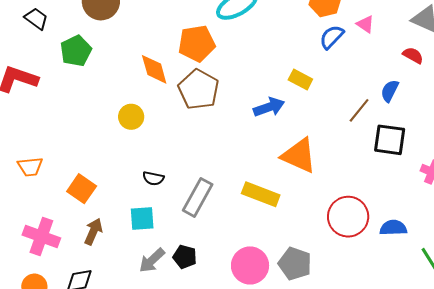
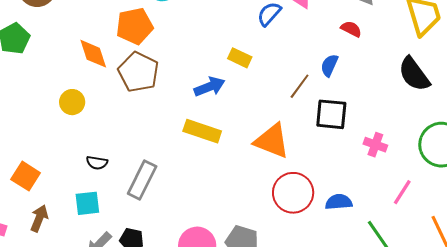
orange triangle: (299, 156) -> (272, 141), moved
yellow rectangle: (261, 194) -> (202, 131), moved

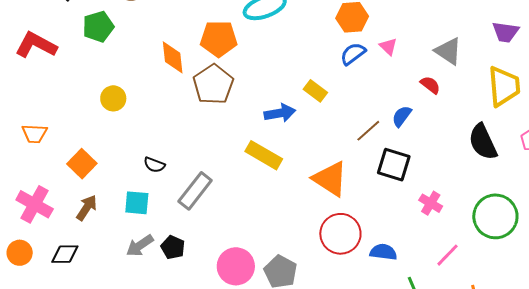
yellow circle: (72, 102) -> (113, 98), moved

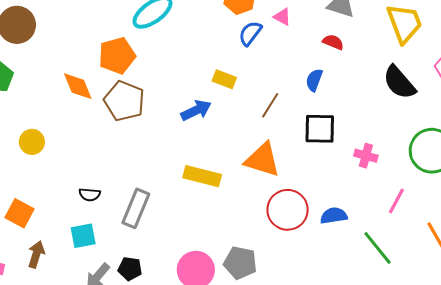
brown line: (368, 131) -> (270, 105), moved
yellow rectangle: (264, 155) -> (202, 176), moved

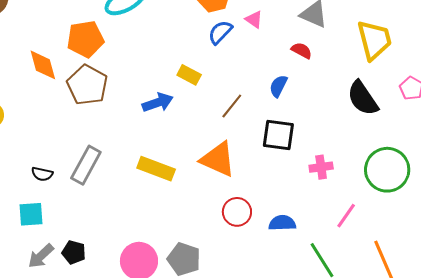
pink cross: (366, 156) -> (321, 167), turned -30
gray rectangle: (136, 208) -> (86, 165), moved
red circle: (288, 210) -> (237, 212), size x0.7

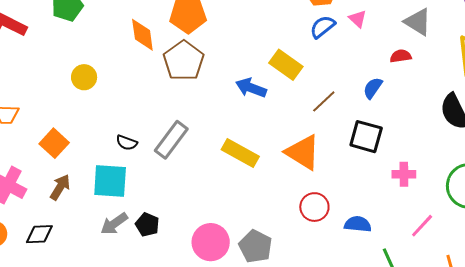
red semicircle: (302, 51) -> (401, 56), turned -45
yellow rectangle: (189, 75) -> (286, 65), size x1.4
blue arrow: (158, 103) -> (251, 88), turned -148
cyan square: (31, 214) -> (110, 181), size x1.4

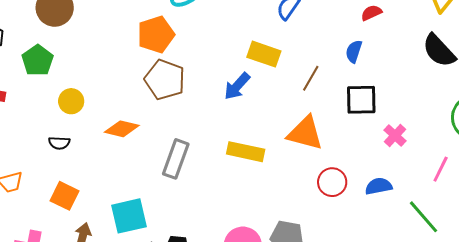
orange diamond: (142, 35) -> (122, 129), moved, turned -52
yellow circle: (84, 77) -> (71, 101), moved
blue arrow: (251, 88) -> (237, 86), turned -52
black semicircle: (127, 143) -> (59, 143), moved
pink cross: (404, 174) -> (395, 136), moved, turned -30

